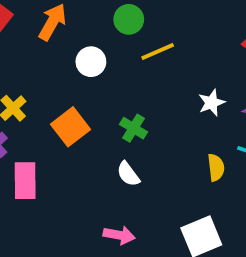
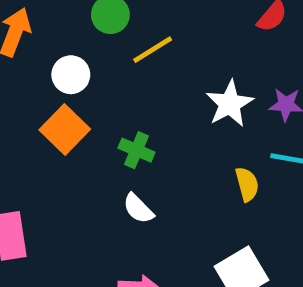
white star: (212, 103) -> (230, 104), size x1.4
orange square: (71, 127) -> (65, 130), moved

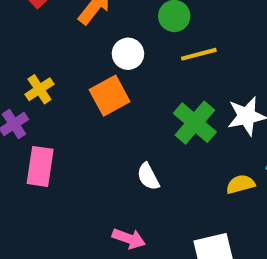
green cross: (136, 150) -> (195, 123), moved, size x1.5
yellow semicircle: (247, 184) -> (240, 184), turned -108

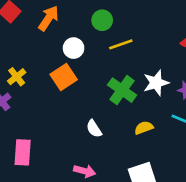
pink rectangle: (40, 166) -> (23, 152), moved
yellow semicircle: (240, 184) -> (144, 128), moved

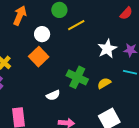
green cross: (122, 90) -> (77, 77), moved
white semicircle: (94, 129) -> (53, 95), moved, turned -72

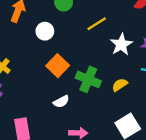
yellow line: (76, 25) -> (97, 24), moved
orange square: (39, 57) -> (58, 66), moved

